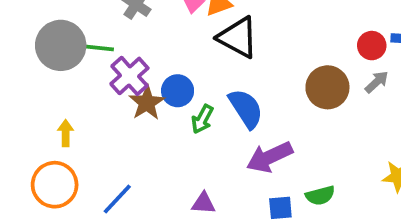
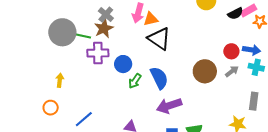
purple cross: (129, 76) -> (98, 53), turned 35
brown star: (147, 103) -> (104, 28), moved
orange circle: (55, 185) -> (51, 108), size x0.6

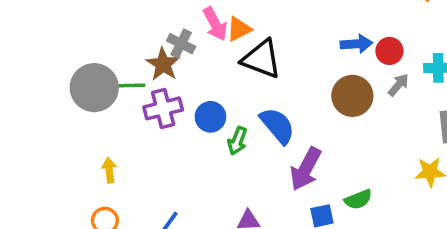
pink arrow: (138, 13) -> (215, 24), turned -30
gray cross: (106, 15) -> (181, 44), moved
blue arrow: (252, 50) -> (356, 44), moved
purple arrow: (169, 106) -> (306, 169), turned -30

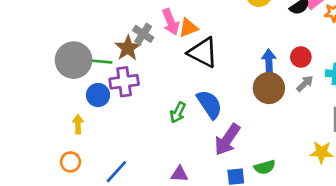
blue arrow: (356, 44) -> (269, 61), moved, turned -95
blue circle: (210, 117) -> (98, 95), moved

